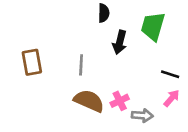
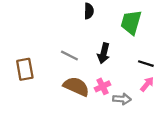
black arrow: (120, 42) -> (104, 53), moved
brown rectangle: (32, 62) -> (25, 69), moved
gray line: (81, 65) -> (69, 56), turned -66

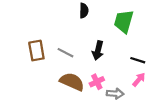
brown rectangle: (25, 69) -> (36, 50), moved

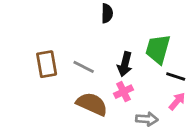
green trapezoid: (124, 21) -> (158, 49), moved
pink cross: (97, 82) -> (123, 92), moved

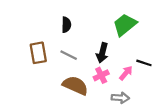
black semicircle: (107, 13) -> (66, 25), moved
green trapezoid: (158, 49) -> (125, 25), moved, turned 35
pink arrow: (177, 101) -> (126, 73), moved

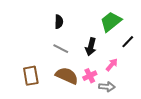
brown rectangle: (38, 53) -> (31, 76), moved
black line: (144, 63) -> (128, 42), moved, turned -64
pink cross: (101, 75) -> (90, 76), moved

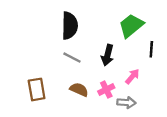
black semicircle: (59, 22) -> (70, 26), size x1.6
black line: (128, 42) -> (151, 49), turned -40
brown semicircle: (67, 76) -> (79, 89), size x0.7

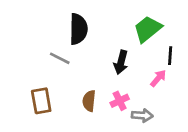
gray line: (72, 58) -> (60, 58), moved
pink arrow: (132, 76) -> (158, 78), moved
brown semicircle: (79, 89) -> (89, 101), turned -108

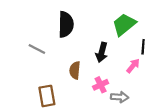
gray line: (60, 58) -> (37, 49), moved
brown rectangle: (41, 101) -> (47, 96), moved
brown semicircle: (89, 101) -> (75, 70), moved

